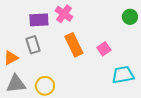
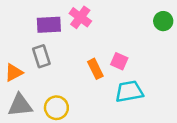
orange rectangle: (74, 45) -> (95, 69), moved, size x0.7
pink square: (104, 49) -> (119, 61), moved, turned -32
cyan trapezoid: (123, 75) -> (129, 91), moved

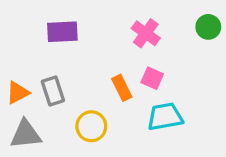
pink cross: (80, 17) -> (146, 33), moved
gray rectangle: (41, 56) -> (53, 91), moved
yellow circle: (56, 108) -> (91, 126), moved

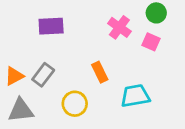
green circle: (208, 27) -> (156, 13), moved
pink square: (152, 78) -> (151, 42), moved
gray rectangle: (53, 91) -> (43, 75), turned 55

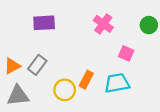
green circle: (156, 13) -> (149, 25), moved
pink square: (151, 42) -> (126, 53), moved
orange rectangle: (100, 72) -> (86, 80), moved, turned 54

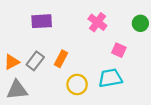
orange rectangle: (86, 80) -> (61, 59), moved
yellow circle: (65, 90) -> (77, 84), moved

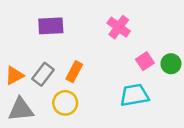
green circle: (140, 23) -> (171, 64), moved
pink square: (119, 50) -> (145, 61), turned 32
yellow circle: (77, 84) -> (65, 103), moved

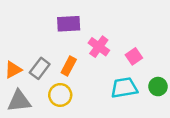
purple rectangle: (51, 26) -> (69, 24), moved
pink cross: (119, 27) -> (99, 47), moved
green circle: (171, 64) -> (158, 87), moved

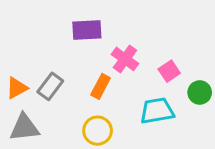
orange rectangle: (69, 66) -> (101, 86), moved
green circle: (158, 87) -> (200, 92), moved
yellow circle: (60, 95) -> (98, 131), moved

